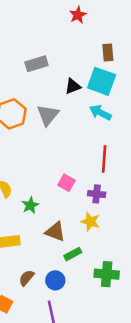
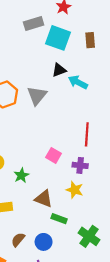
gray rectangle: (36, 64) -> (34, 24), moved
cyan square: (102, 81) -> (58, 38), moved
cyan arrow: (100, 113) -> (78, 82), moved
green rectangle: (73, 254) -> (59, 219), turned 48
green cross: (107, 274) -> (89, 236), turned 30

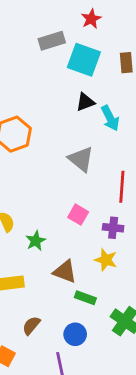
cyan arrow: (78, 82) -> (110, 118), turned -144
gray triangle: (37, 96) -> (81, 159), moved, turned -30
blue circle: (44, 242) -> (75, 334), moved

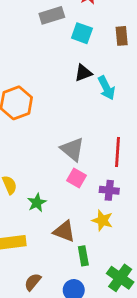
cyan square: (84, 60) -> (82, 33), size x0.7
gray triangle: (81, 159) -> (72, 149), moved
green rectangle: (85, 298) -> (83, 256), turned 60

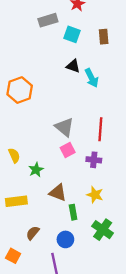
black triangle: (83, 73) -> (73, 66), turned 40
pink square: (76, 178) -> (68, 150), turned 32
yellow star: (102, 220) -> (95, 195), moved

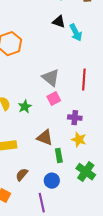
purple cross: (94, 160) -> (75, 118), moved
green star: (36, 170) -> (25, 107), moved

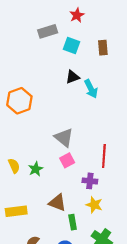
black triangle: (59, 22) -> (73, 77), turned -40
red line: (84, 80) -> (104, 156), moved

